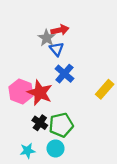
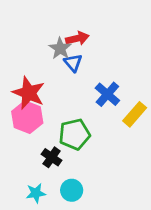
blue cross: (64, 74) -> (107, 94), moved
red star: (40, 93) -> (29, 93), moved
green pentagon: (61, 125) -> (74, 134), moved

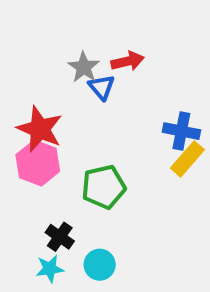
red arrow: (77, 38) -> (128, 61), moved
blue cross: (107, 94) -> (181, 131), moved, turned -30
black cross: (52, 157) -> (60, 237), moved

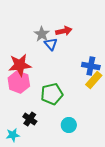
red star: (40, 129) -> (20, 65), turned -30
cyan circle: (100, 265) -> (69, 125), moved
cyan star: (50, 269) -> (13, 135), moved

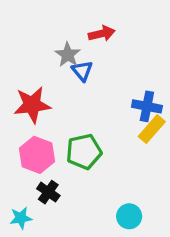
red arrow: (64, 31) -> (102, 34), moved
pink hexagon: (19, 82) -> (37, 155), moved
cyan circle: (69, 125) -> (129, 216), moved

